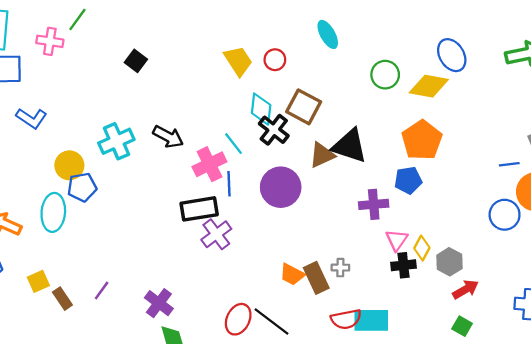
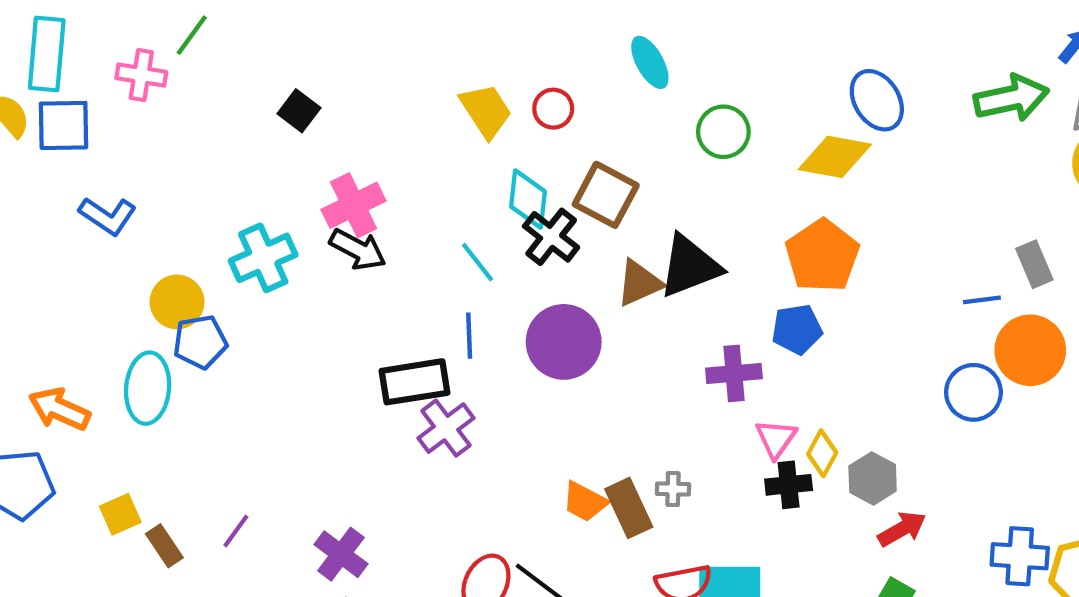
green circle: (385, 75) -> (723, 132), moved
black triangle: (350, 146) -> (690, 266), turned -39
pink cross: (209, 164) -> (354, 205), moved

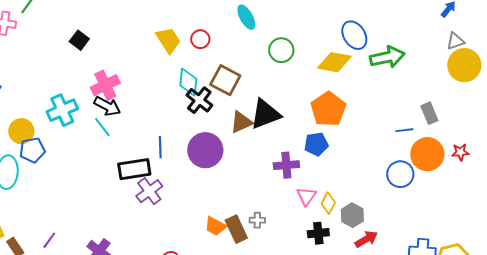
green arrow: (1011, 98) -> (387, 57), moved
cyan line: (478, 262) -> (102, 127), moved
black cross: (789, 485) -> (318, 233), moved

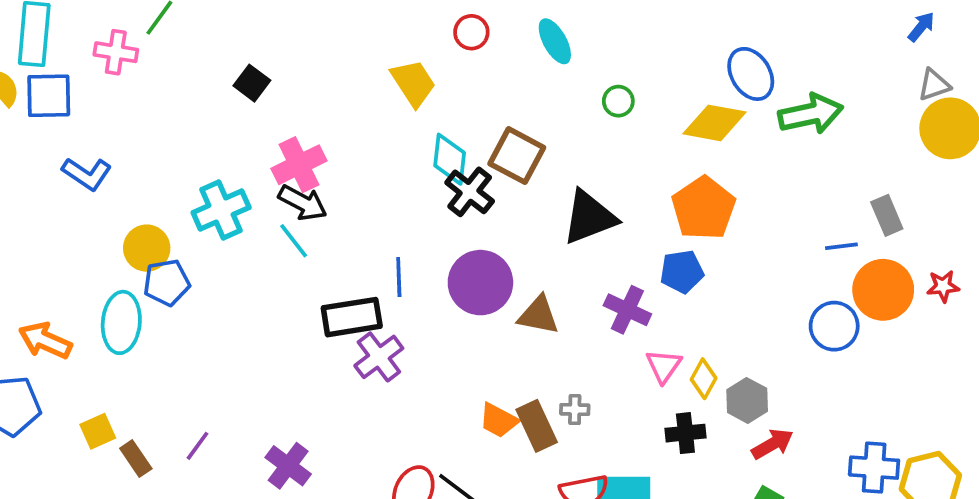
red circle: (200, 39) -> (471, 32), moved
green circle: (281, 50) -> (618, 101), size x0.7
brown triangle: (241, 122) -> (538, 315), moved, turned 35
purple cross: (286, 165) -> (627, 310), turned 30

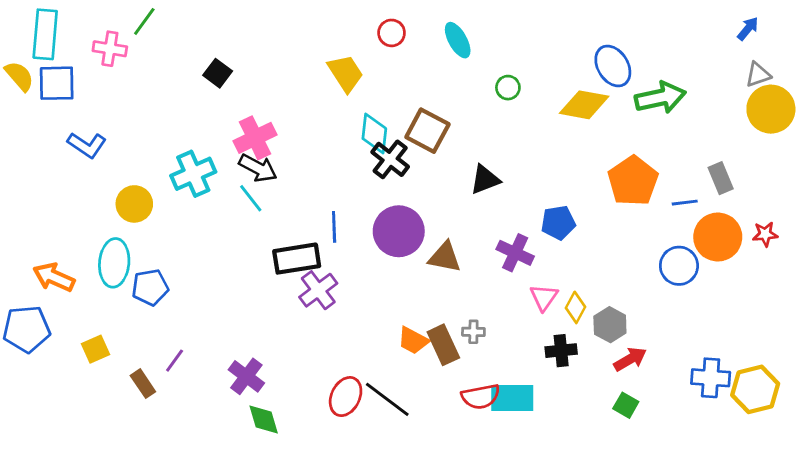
orange pentagon: (704, 208) -> (633, 181), moved
black triangle: (589, 217) -> (485, 180), size x0.7
blue pentagon: (167, 283) -> (150, 287), moved
brown rectangle: (136, 459) -> (143, 384), moved

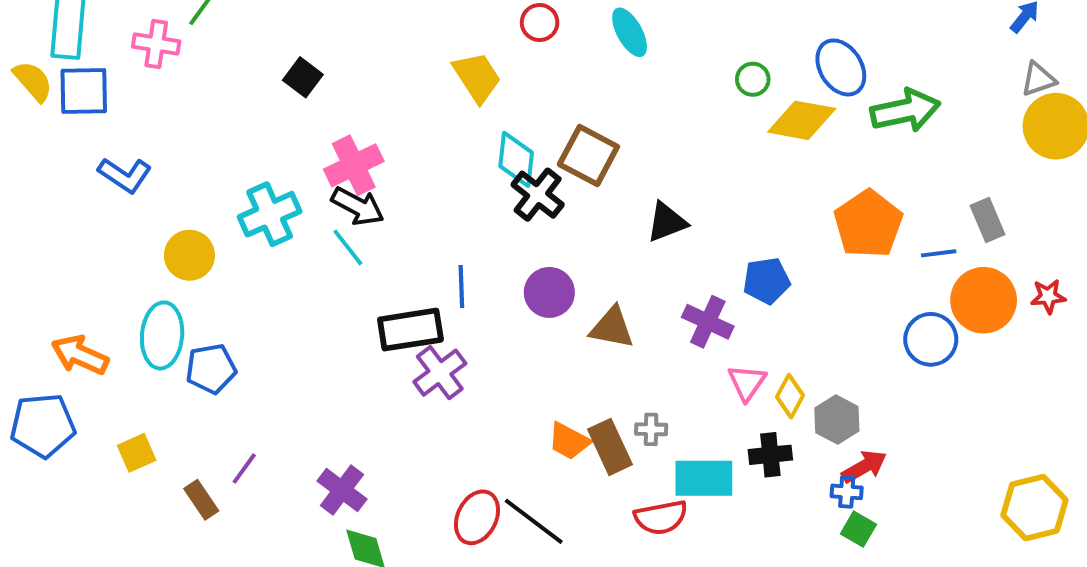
green circle: (508, 88) -> (753, 79), moved
purple circle: (399, 231) -> (549, 292), size x0.7
blue cross: (711, 378) -> (847, 492), moved, size x0.6
cyan rectangle: (512, 398) -> (704, 478), moved

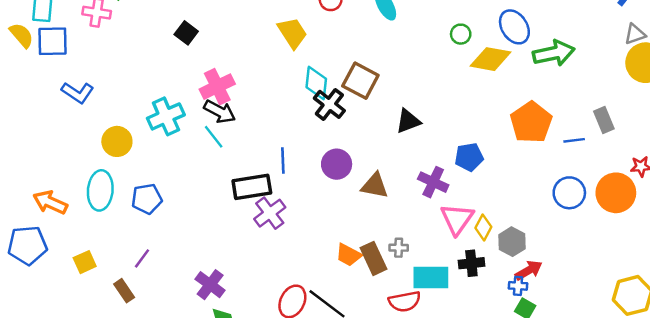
orange circle: (984, 300) -> (616, 193), moved
blue pentagon: (211, 369) -> (147, 199), moved
pink triangle: (747, 382) -> (457, 219), size x1.4
purple line: (244, 468) -> (142, 258), moved

